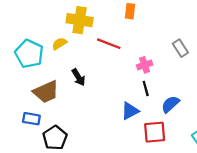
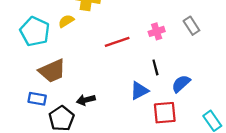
red line: (109, 44) -> (117, 42), moved, turned -40
pink cross: (145, 65) -> (157, 31), moved
black arrow: (78, 77) -> (86, 100), moved, turned 108

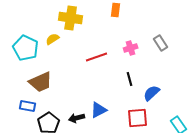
blue triangle: (139, 91) -> (99, 110), moved
black arrow: (86, 100) -> (77, 118), moved

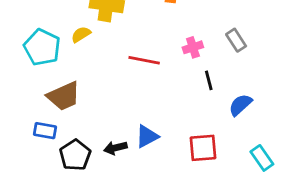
red line: (97, 57) -> (144, 60), turned 30
black line: (130, 79) -> (209, 80), moved
blue semicircle: (152, 93) -> (240, 105), moved

